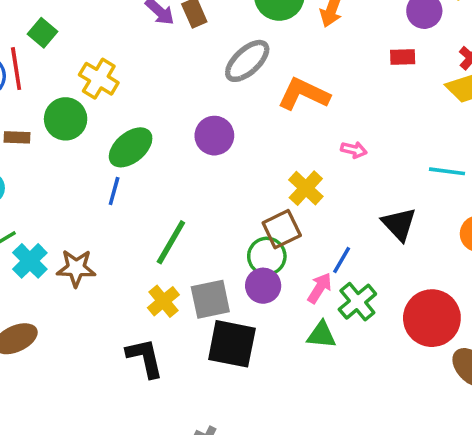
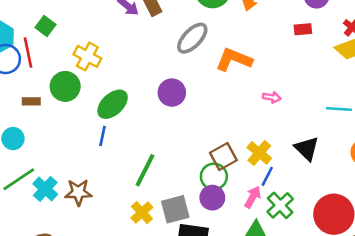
yellow cross: (306, 188) -> (259, 153), moved

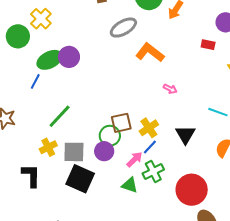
purple circle: (172, 93) -> (69, 57), moved

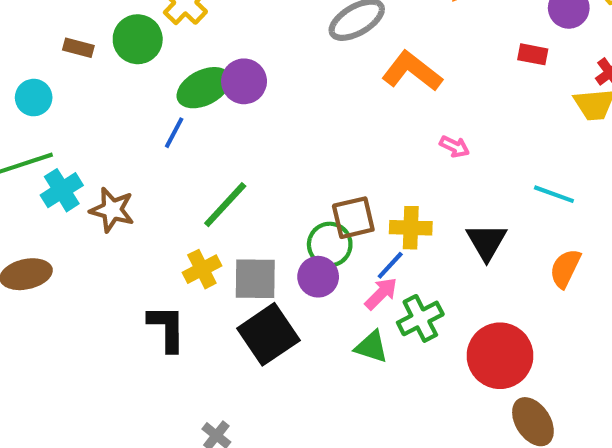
yellow cross: (149, 128) -> (411, 228), turned 36
blue line: (150, 147) -> (390, 265), moved
black square: (80, 179) -> (268, 334), turned 32

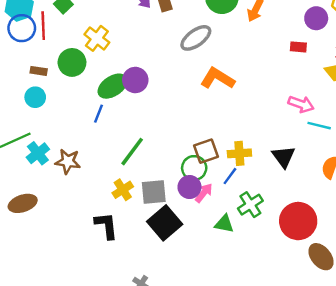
orange L-shape: (412, 71) -> (218, 78), moved
cyan circle: (34, 98) -> (35, 97), moved
pink arrow: (454, 147) -> (301, 104), moved, size x1.5
pink arrow: (381, 294) -> (204, 193), moved

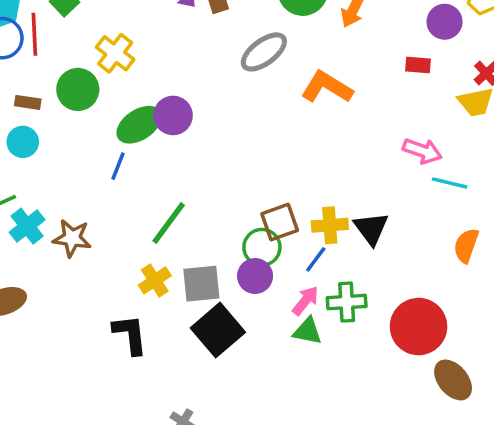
orange L-shape: (218, 78) -> (327, 87), moved
black triangle: (284, 157) -> (371, 228), moved
pink arrow: (204, 193) -> (305, 301), moved
green cross: (250, 205) -> (347, 302), turned 30

